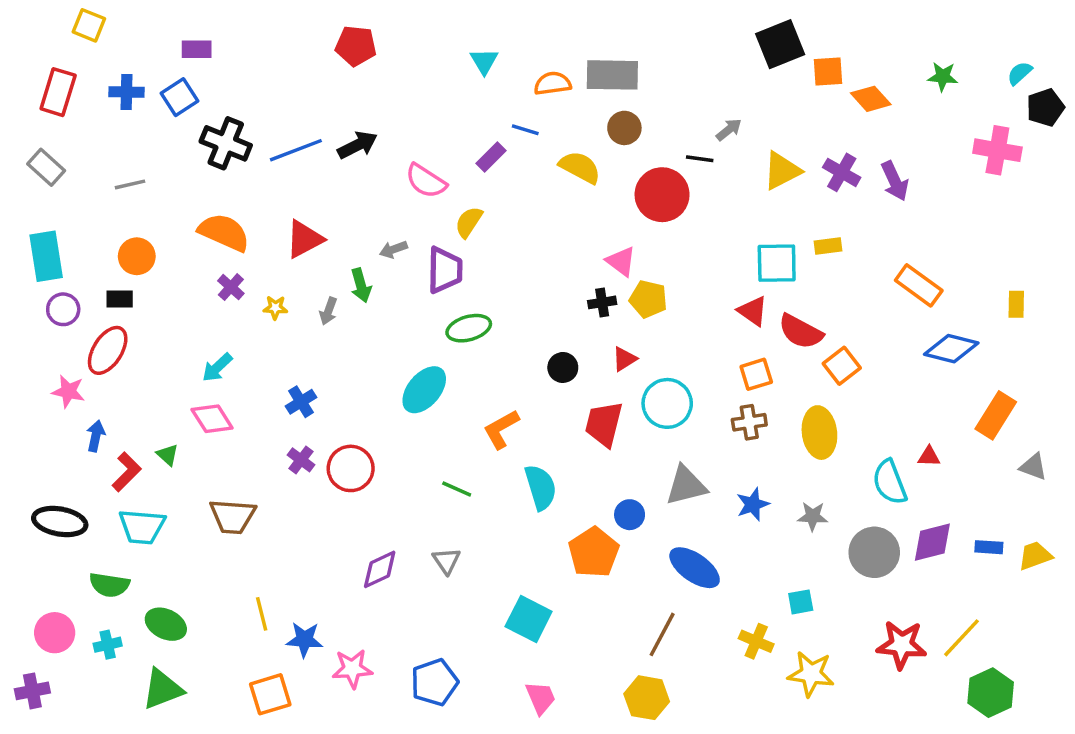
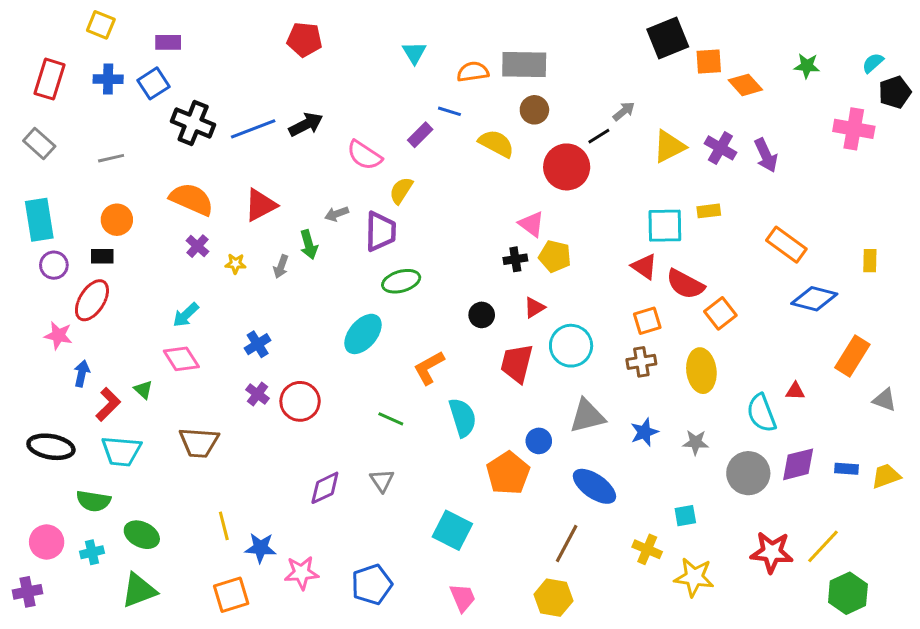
yellow square: (89, 25) -> (101, 25), moved
black line: (700, 159) -> (599, 136), turned -40

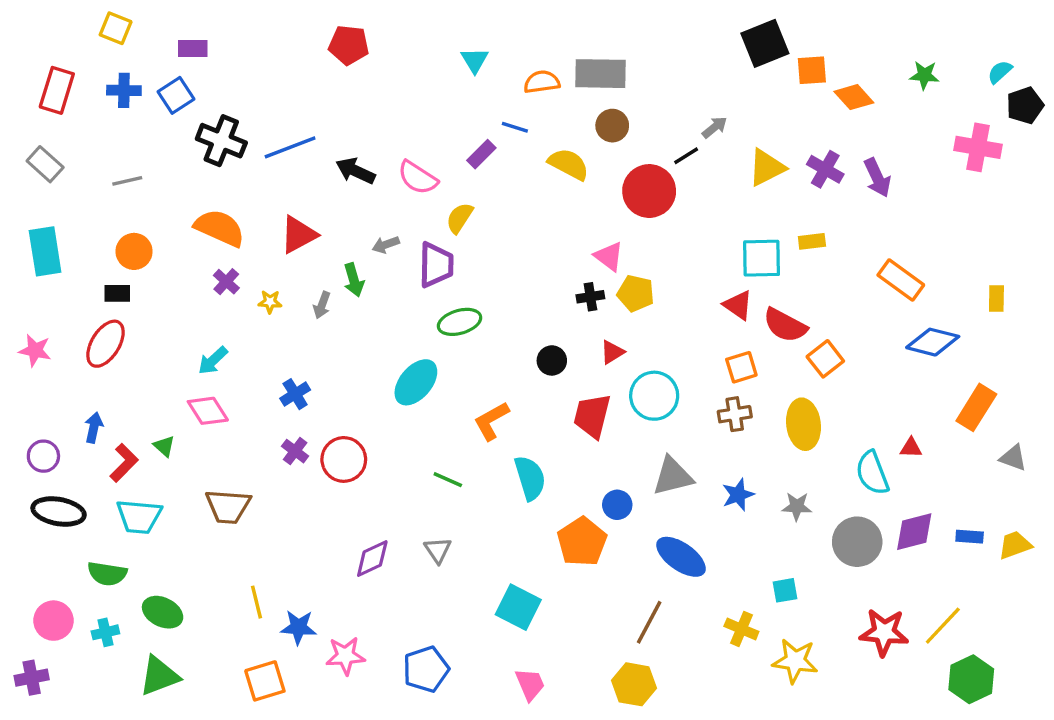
black arrow: (306, 124) -> (356, 171), moved, turned -128
purple circle: (54, 265) -> (43, 456), moved
pink star: (58, 335) -> (35, 350), moved

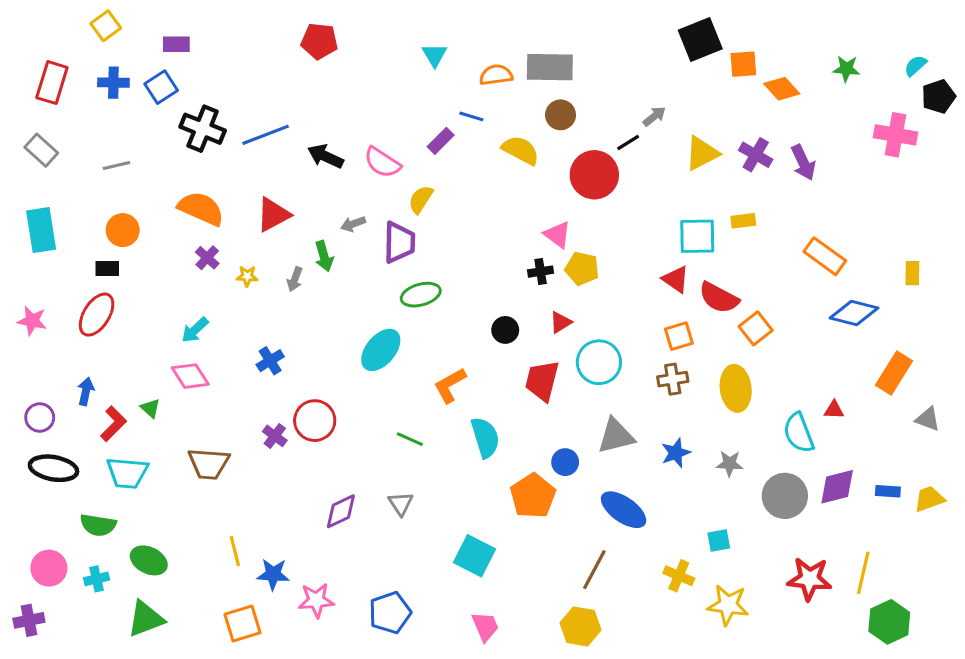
yellow square: (116, 28) -> (106, 26), turned 32
purple cross: (295, 451) -> (275, 436), moved
yellow line: (943, 626) -> (863, 573), turned -30

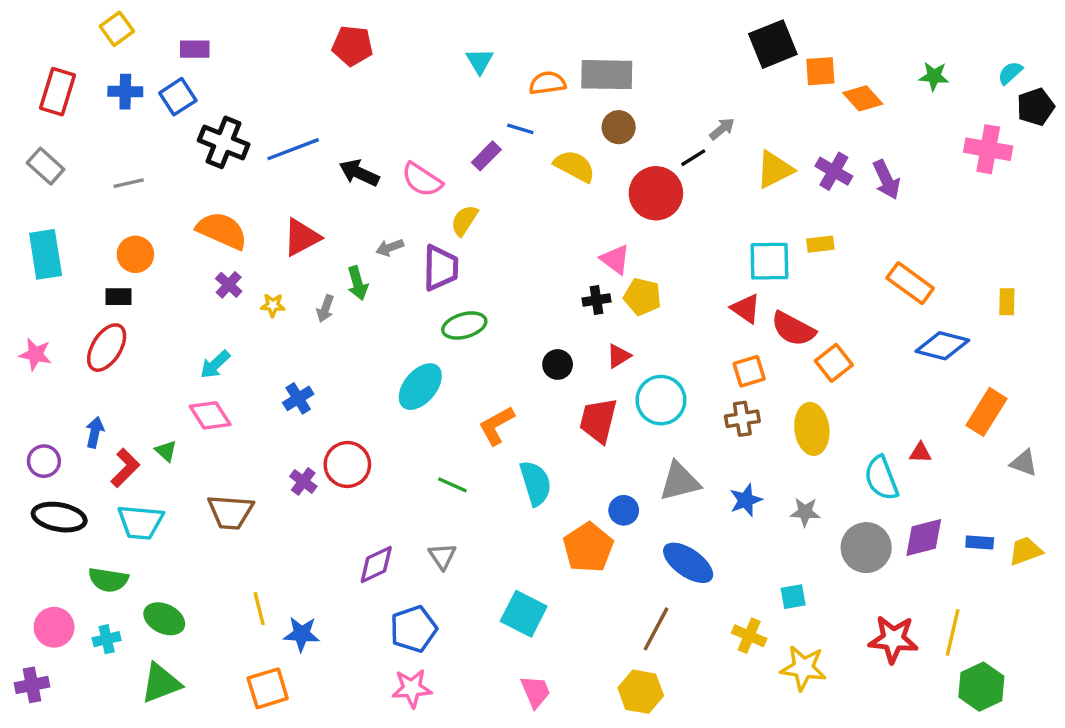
pink star: (316, 600) -> (412, 688), moved
blue pentagon: (390, 613) -> (413, 629), moved

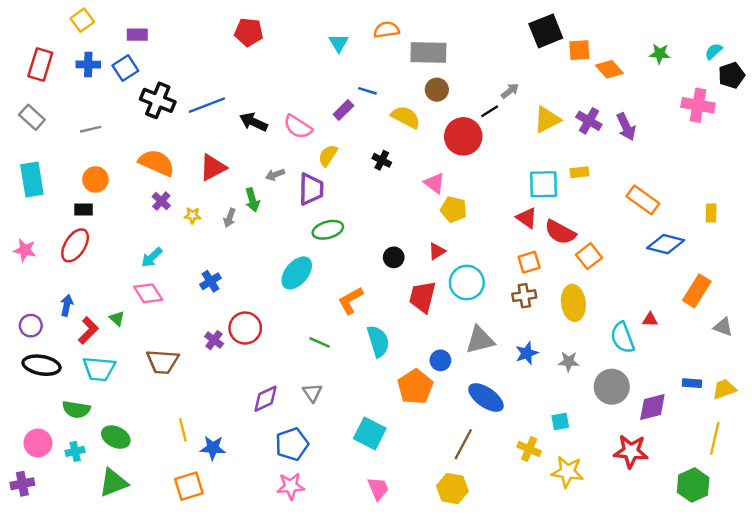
orange semicircle: (547, 83) -> (387, 30), moved
black cross: (597, 300) -> (382, 160), moved, turned 36
purple diamond: (924, 537) -> (652, 407), moved
yellow line: (953, 632) -> (715, 438), moved

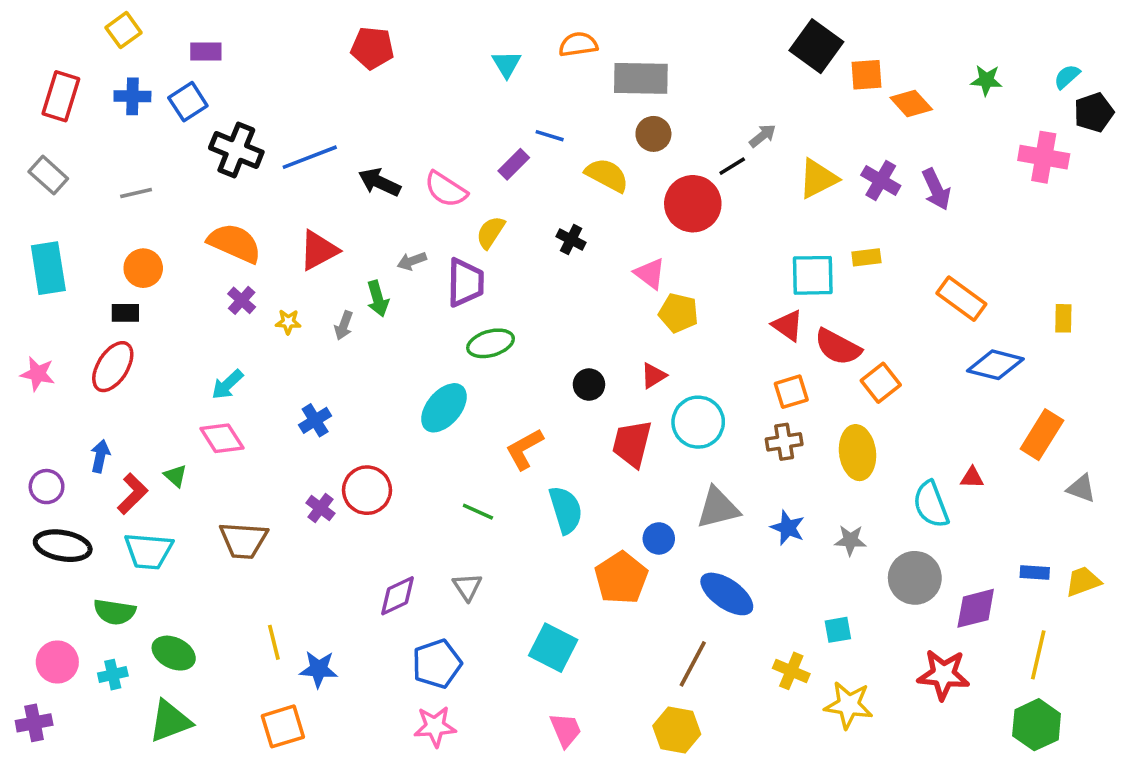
black square: (546, 31) -> (816, 46), turned -32
blue star: (527, 353) -> (788, 528), turned -30
yellow line: (715, 438) -> (1038, 655), moved

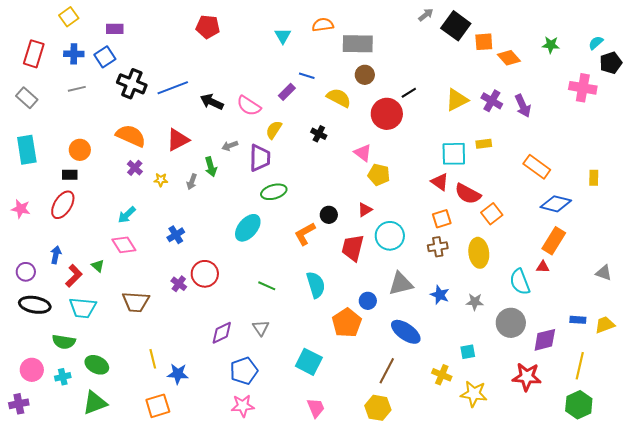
gray arrow: (763, 136) -> (426, 15), moved
gray line: (136, 193) -> (77, 89), moved
orange rectangle: (1042, 435) -> (554, 241), moved
orange L-shape: (525, 449) -> (305, 234), moved

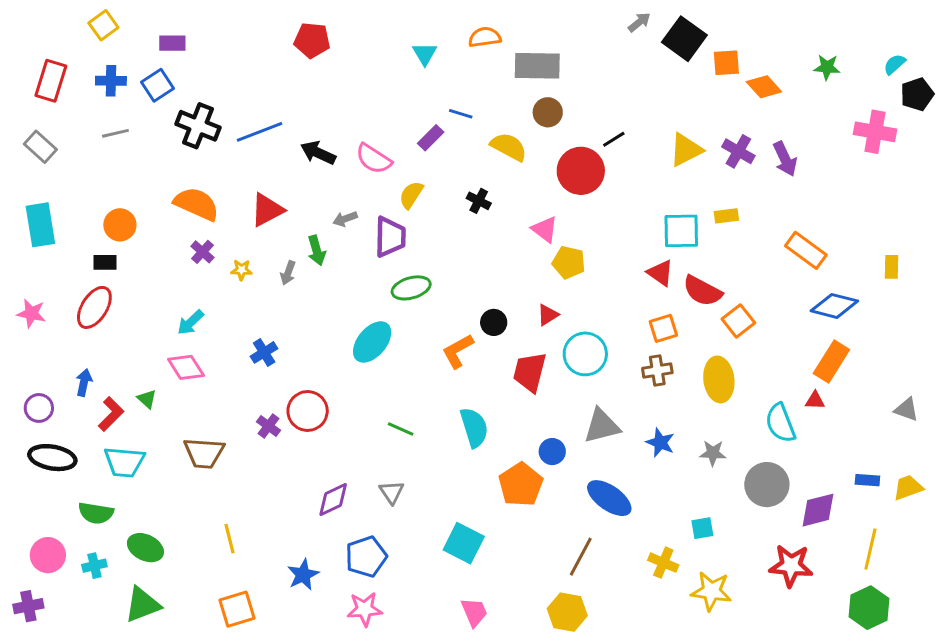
blue star: (178, 374) -> (303, 575), moved, turned -30

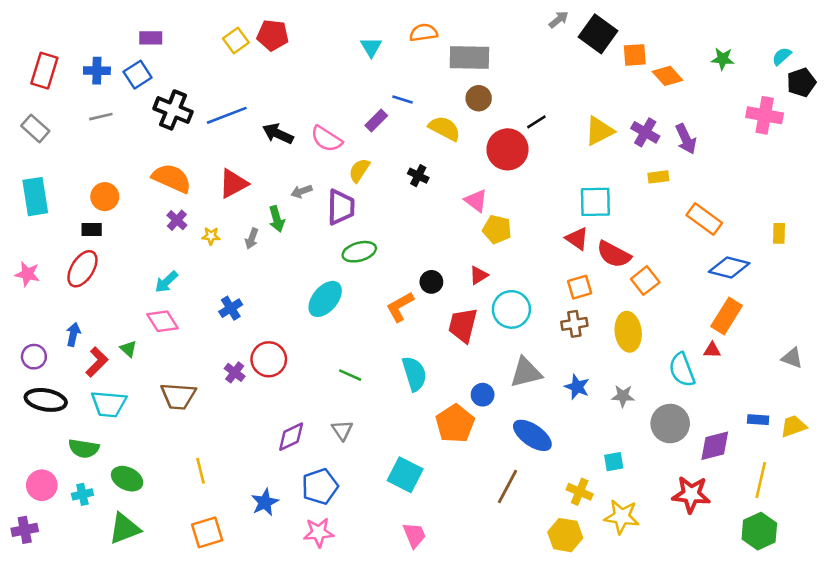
yellow square: (103, 25) -> (236, 41), moved
yellow rectangle: (726, 216) -> (658, 177), moved
yellow hexagon: (567, 612) -> (565, 535), moved

